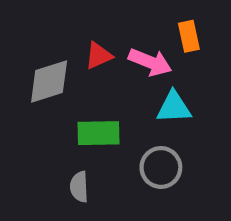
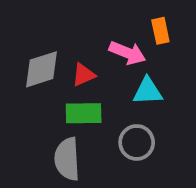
red triangle: (99, 56) -> (84, 75), moved
gray semicircle: (79, 187) -> (67, 159), size x1.6

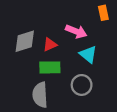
orange rectangle: (160, 31) -> (103, 13), moved
cyan triangle: (148, 91) -> (88, 54), turned 42

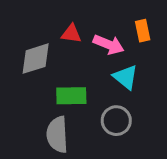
orange rectangle: (103, 13) -> (143, 31), moved
red triangle: (50, 45) -> (71, 34), moved, turned 32

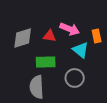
orange rectangle: (143, 31) -> (97, 36), moved
red triangle: (71, 34) -> (50, 36), moved

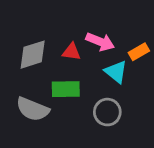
orange rectangle: (97, 36) -> (139, 52), turned 72
gray semicircle: (37, 87) -> (33, 109), moved, turned -65

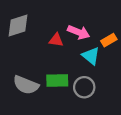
gray diamond: (33, 55) -> (18, 25), moved
green rectangle: (66, 89) -> (57, 81), moved

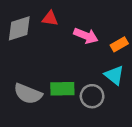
red triangle: (56, 40) -> (50, 18), moved
cyan triangle: (91, 56) -> (114, 75), moved

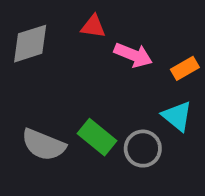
red triangle: (50, 18) -> (93, 26), moved
green rectangle: (62, 89) -> (97, 137), turned 40

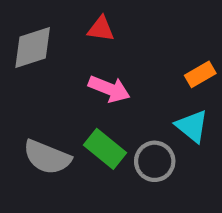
pink arrow: (133, 55) -> (109, 89), moved

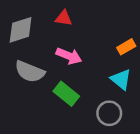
gray semicircle: (47, 157) -> (30, 72), moved
gray circle: (155, 161) -> (109, 113), moved

